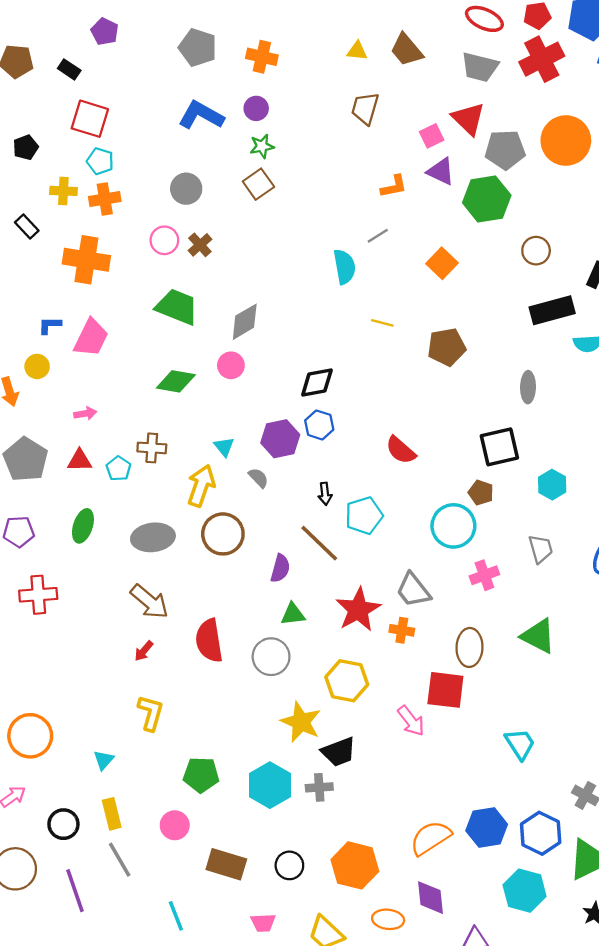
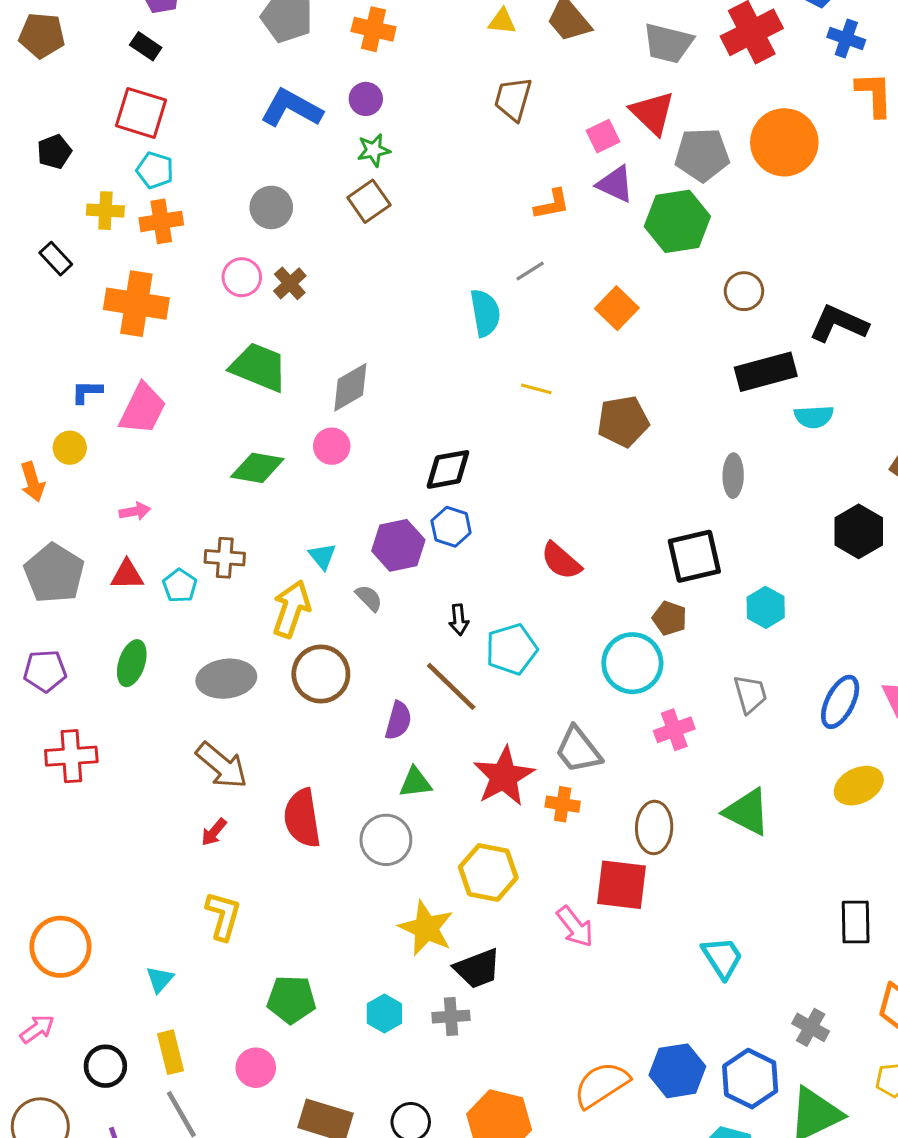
black rectangle: (69, 69) -> (146, 46), moved
cyan hexagon: (270, 785) -> (384, 1013), size x0.6

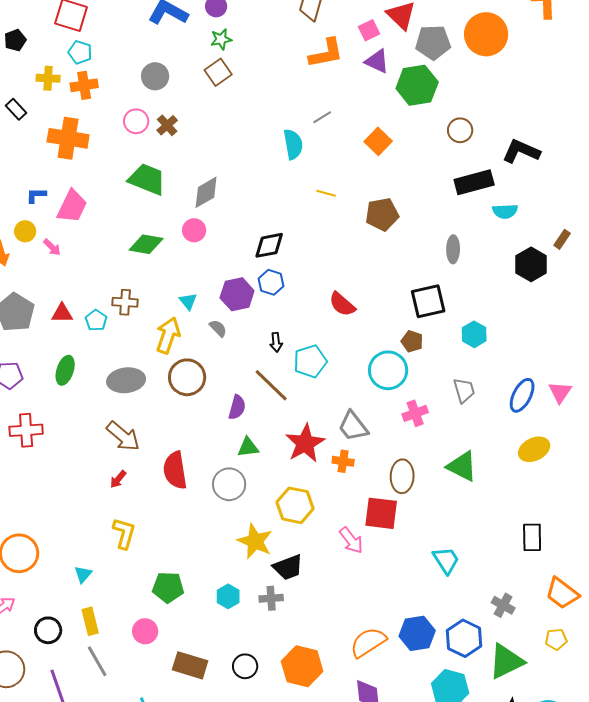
orange L-shape: (552, 204) -> (326, 53), moved, size x1.5
pink arrow: (135, 511) -> (52, 247), moved, turned 54
black hexagon: (859, 531) -> (531, 264), moved

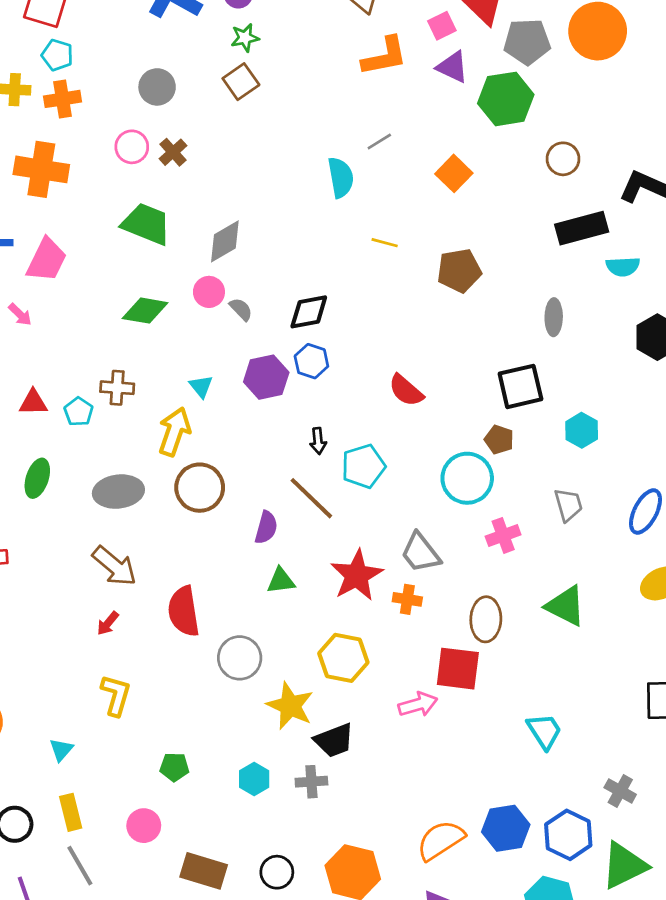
gray semicircle: (218, 328) -> (241, 309), moved
gray circle: (229, 484) -> (240, 658), moved
pink arrow: (351, 540) -> (418, 704), turned -68
green pentagon: (168, 587) -> (174, 767), size x0.7

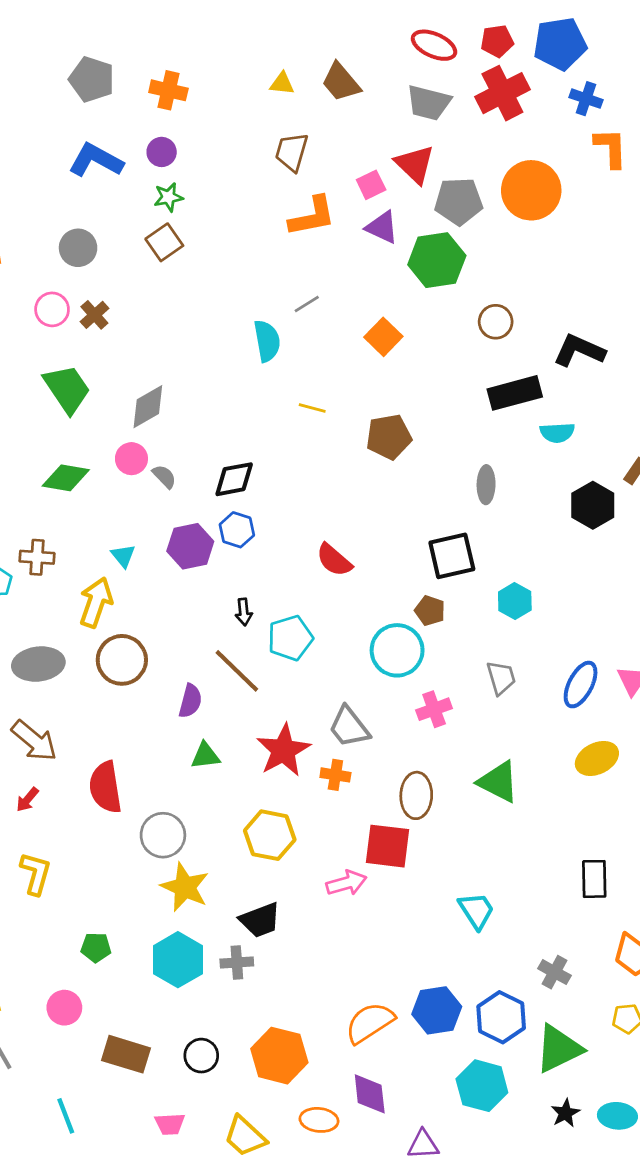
green trapezoid: (146, 224) -> (67, 389), turned 34
yellow star: (290, 706) -> (185, 887), moved
cyan hexagon: (254, 779) -> (178, 960), size x1.6

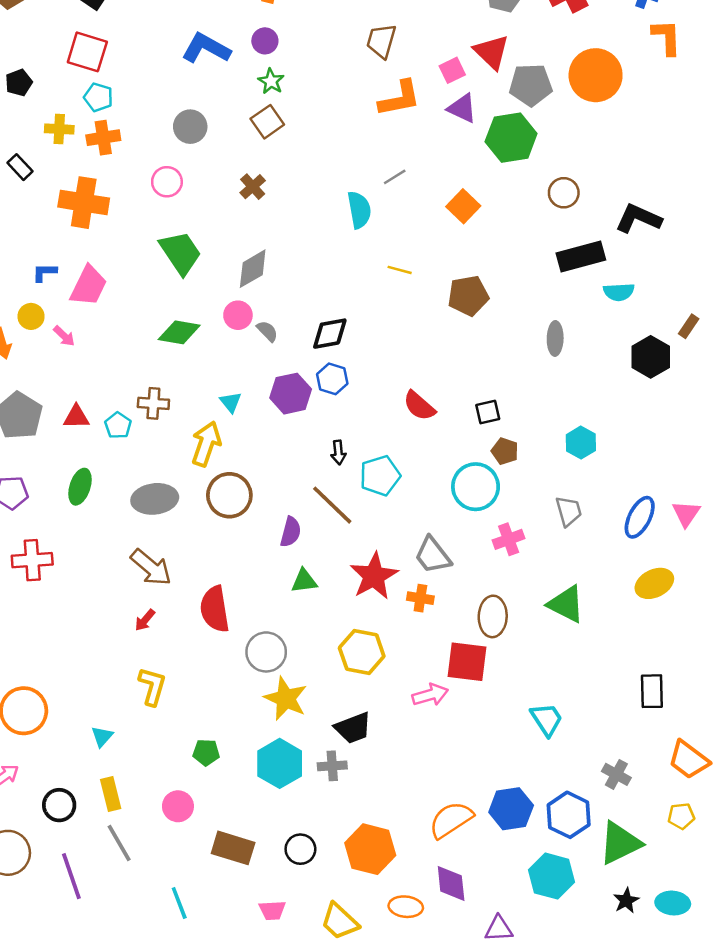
green star: (168, 197) -> (271, 81), turned -30
brown cross: (94, 315) -> (253, 187), moved
black square: (452, 556) -> (488, 412), moved, size x0.6

